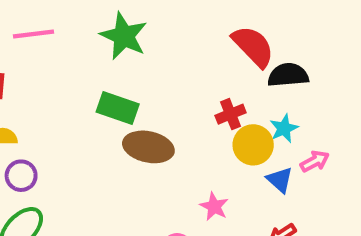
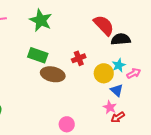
red cross: (231, 114) -> (79, 58), moved
pink arrow: (315, 161) -> (134, 73), moved
pink star: (214, 206) -> (110, 107), moved

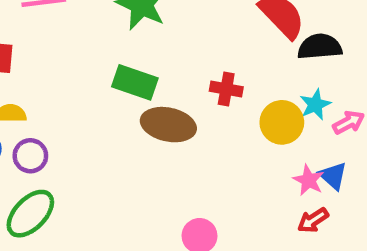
red cross: (79, 58) -> (226, 89), turned 32
blue triangle: (117, 90) -> (333, 176), moved
pink star: (110, 107) -> (309, 180), moved

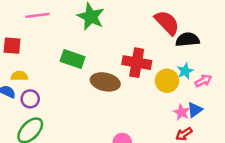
green rectangle: (135, 82) -> (73, 59), moved
red cross: (226, 89) -> (137, 63), size x1.6
blue triangle: (333, 176) -> (195, 110), turned 42

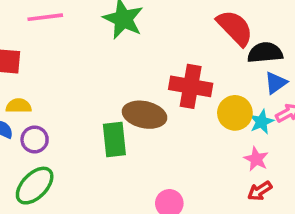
green rectangle: (73, 59) -> (114, 139), moved, turned 65
cyan star: (185, 71) -> (262, 122), moved
blue triangle: (195, 110) -> (276, 83), moved

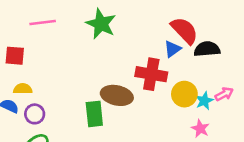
blue triangle: (276, 83) -> (172, 49), moved

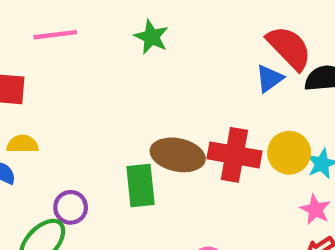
green star: (101, 24) -> (151, 37), size x0.7
red cross: (151, 74) -> (234, 155), moved
purple circle: (35, 114) -> (71, 207), moved

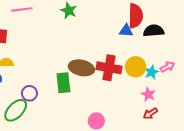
red semicircle: (289, 48) -> (136, 16), turned 45
blue triangle: (269, 78) -> (126, 31), turned 40

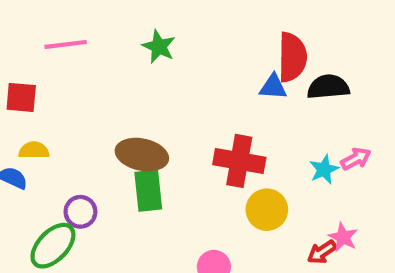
yellow circle: (136, 67) -> (267, 210), moved
brown ellipse: (81, 68) -> (142, 155), moved
pink star: (148, 94) -> (343, 237), moved

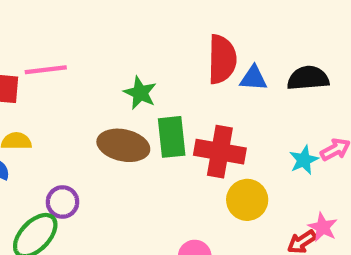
pink line: (66, 44) -> (46, 70), moved
green star: (159, 47) -> (140, 93), moved
red semicircle: (292, 57) -> (222, 59), moved
green rectangle: (148, 191) -> (172, 137), moved

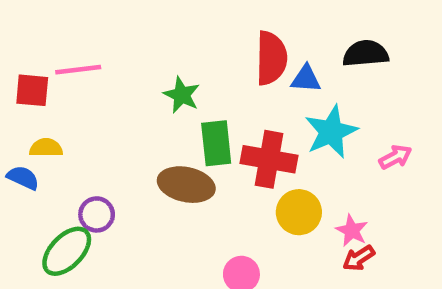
black semicircle: (308, 78) -> (366, 54), moved
brown ellipse: (123, 145) -> (186, 185), moved
cyan star: (304, 160) -> (331, 132), moved, size x1.6
pink star: (323, 227) -> (352, 231), moved

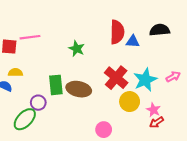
cyan star: (331, 132) -> (145, 80), moved
green rectangle: (216, 143) -> (56, 85), moved
red cross: (269, 159) -> (116, 78), turned 30

